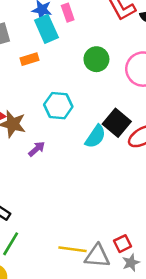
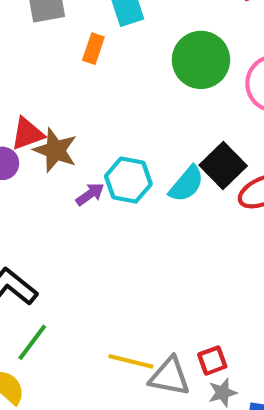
orange rectangle: (30, 59) -> (93, 49), turned -60
green circle: (96, 59) -> (201, 60), size x1.4
cyan hexagon: (58, 106) -> (128, 180), moved

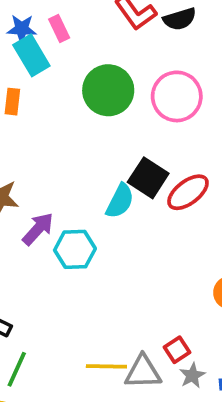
cyan hexagon: (128, 180) -> (75, 249), moved
purple arrow: (90, 194) -> (38, 229), size x1.4

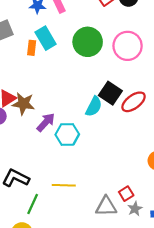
cyan rectangle: (31, 55) -> (46, 38), moved
yellow line: (106, 366) -> (64, 185), moved

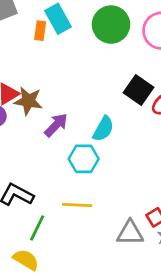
cyan semicircle: (94, 107) -> (103, 129), moved
cyan hexagon: (67, 134) -> (84, 159), moved

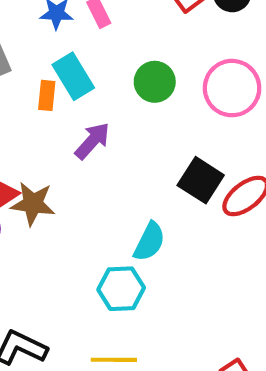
green circle: (111, 25) -> (155, 82), size x0.7
purple arrow: (56, 125) -> (92, 141), moved

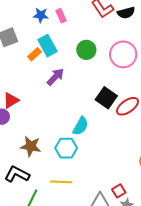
orange rectangle: (47, 95) -> (34, 54), turned 40
brown star: (33, 204) -> (31, 146), moved

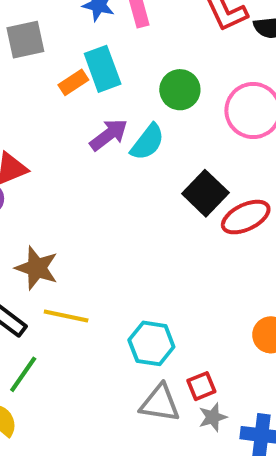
cyan semicircle: (81, 126) -> (147, 142), moved
cyan hexagon: (66, 148) -> (151, 343), moved
yellow line: (61, 182) -> (66, 316), moved

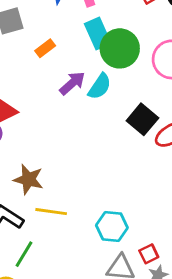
cyan rectangle: (103, 69) -> (98, 33), moved
green circle: (180, 90) -> (120, 48), size x1.4

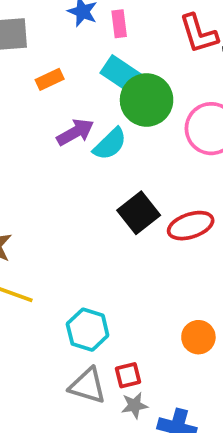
cyan rectangle: (98, 33) -> (122, 74), turned -44
black square: (142, 119) -> (139, 213), moved

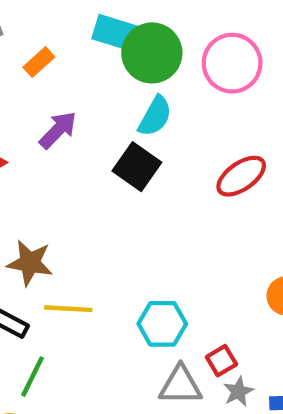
purple arrow: (75, 132) -> (58, 130), moved
cyan semicircle: (110, 144) -> (155, 116), moved
black square: (139, 213) -> (137, 167), moved

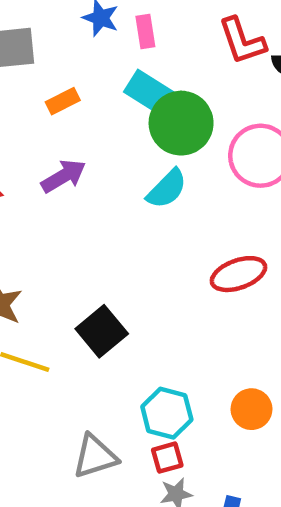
black square: (137, 167) -> (102, 331), moved
cyan hexagon: (162, 324) -> (167, 413), moved
gray triangle: (181, 385) -> (95, 456), moved, turned -33

